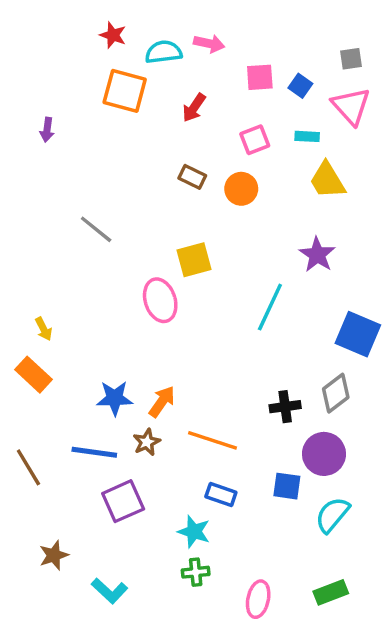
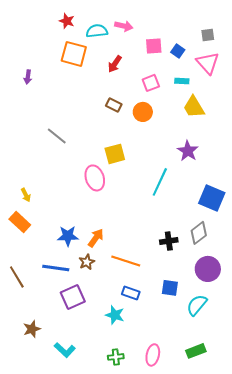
purple circle: (324, 454) -> (208, 269), moved
green cross: (196, 572) -> (116, 357), moved

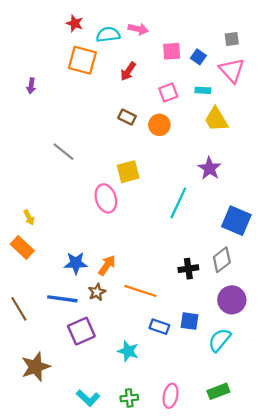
blue rectangle: (131, 293) -> (159, 327), moved
brown star: (32, 329) -> (36, 367), size x1.5
cyan L-shape: (65, 350) -> (88, 398), moved

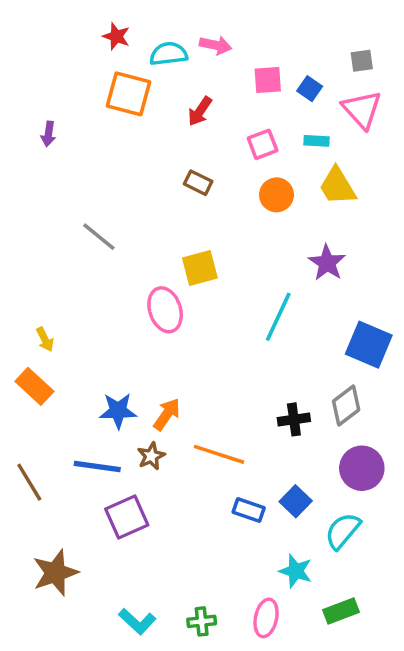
orange circle: (159, 125) -> (277, 195), moved
blue square: (189, 321) -> (296, 501), turned 36
cyan star: (128, 351) -> (296, 571), moved

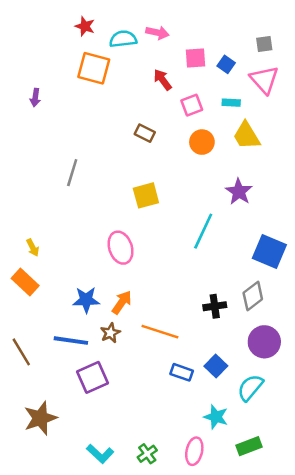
red arrow: (200, 111) -> (163, 80), moved, turned 110
gray line: (99, 237) -> (72, 173), turned 68
pink ellipse: (165, 310) -> (121, 248), moved
green cross: (202, 621) -> (147, 454), turned -30

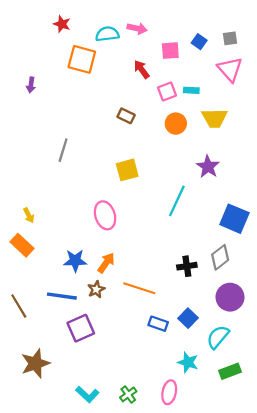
red star: (85, 26) -> (62, 24), moved
blue square: (226, 64) -> (199, 42), moved
cyan rectangle: (231, 103) -> (191, 90), moved
yellow trapezoid: (246, 136) -> (215, 118), turned -60
green rectangle: (249, 446) -> (230, 371), moved

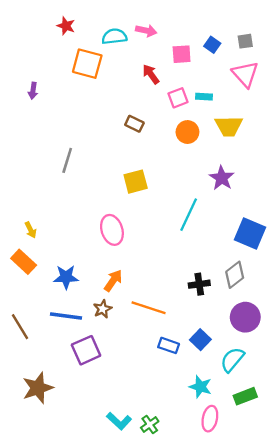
blue star: (75, 261) -> (66, 277), moved
pink ellipse: (169, 392) -> (210, 419), moved
cyan L-shape: (87, 394) -> (119, 421), moved
green cross: (128, 394) -> (150, 425), moved

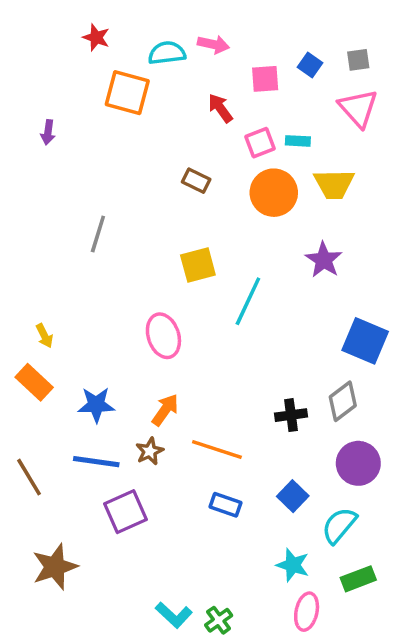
orange circle: (187, 132) -> (274, 193), size x1.4
cyan line: (189, 215) -> (248, 301), moved
blue rectangle: (169, 345) -> (225, 505), moved

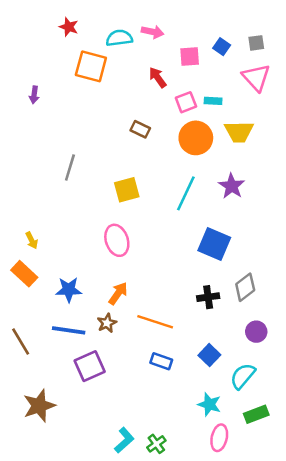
yellow square: (198, 265) -> (127, 190), moved
cyan line: (248, 301) -> (186, 193), moved
blue square: (365, 341) -> (214, 244), moved
purple circle: (358, 463) -> (256, 332), size x0.7
cyan L-shape: (174, 615) -> (124, 440), turned -85

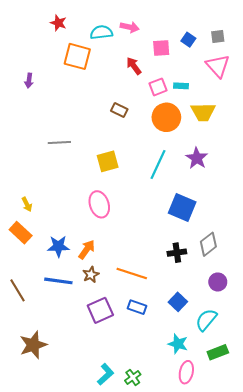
gray line: (70, 168) -> (59, 142), turned 70
orange arrow: (118, 293) -> (87, 249), moved
purple square: (90, 366) -> (100, 310), moved

